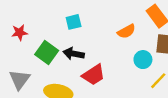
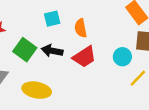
orange semicircle: (126, 31) -> (81, 28), moved, turned 108
red trapezoid: (94, 75) -> (84, 57), moved

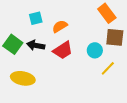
orange semicircle: (81, 28) -> (60, 26), turned 70

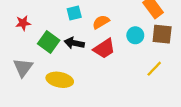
cyan circle: (95, 50) -> (135, 35), moved

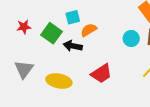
orange semicircle: (101, 22) -> (89, 30), moved
green square: (49, 42) -> (51, 33), moved
red trapezoid: (104, 49) -> (101, 74), moved

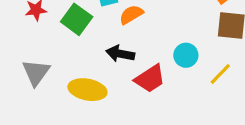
cyan circle: (131, 38) -> (186, 55), moved
black arrow: (73, 46) -> (120, 54), moved

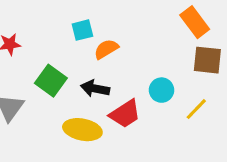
green square: (77, 19) -> (51, 81), moved
yellow ellipse: (87, 90) -> (82, 130), moved

